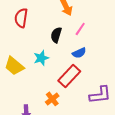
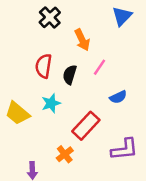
red semicircle: (21, 18) -> (44, 66), moved
blue semicircle: (79, 53) -> (118, 97), moved

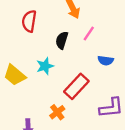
red semicircle: (44, 66) -> (29, 21), moved
blue semicircle: (118, 97) -> (106, 60), turned 32

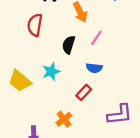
blue semicircle: (106, 60) -> (94, 68), moved
red rectangle: (76, 86) -> (84, 92), size x0.6

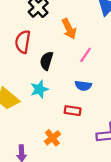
black semicircle: (69, 45) -> (46, 61), moved
red rectangle: (84, 92) -> (73, 111), turned 56

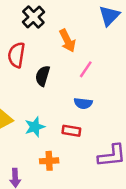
cyan star: (39, 89) -> (35, 127), moved
orange cross: (52, 138) -> (49, 161), turned 35

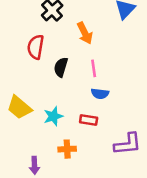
pink line: (86, 69) -> (94, 68), moved, turned -42

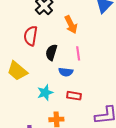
blue semicircle: (100, 94) -> (66, 72), moved
yellow trapezoid: (19, 107) -> (17, 71), moved

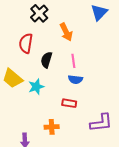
blue semicircle: (66, 72) -> (75, 79), moved
cyan star: (45, 93) -> (36, 87), moved

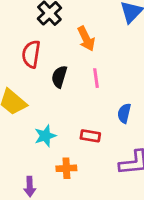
blue semicircle: (75, 79) -> (124, 113), moved, turned 96
cyan star: (36, 87) -> (45, 136), moved

